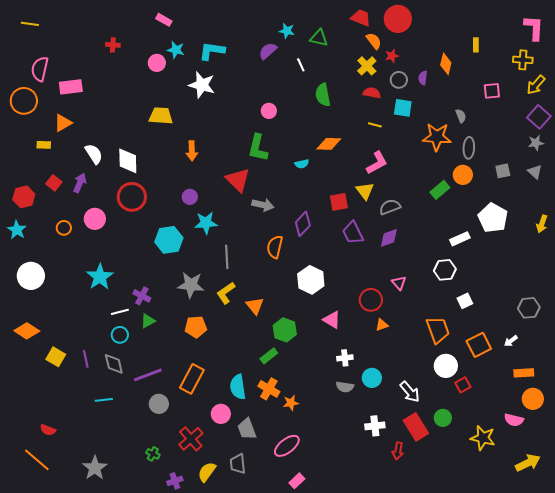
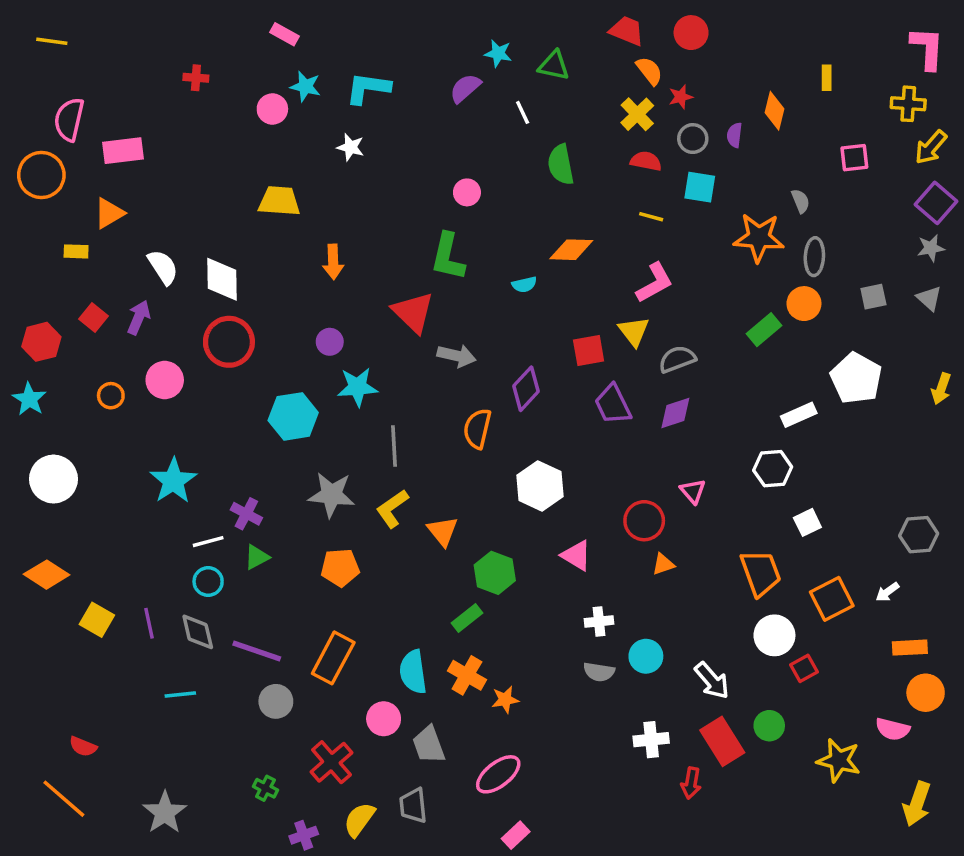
red circle: (398, 19) -> (691, 33), size x0.7
white star: (202, 85) -> (351, 147), size x0.6
purple line: (148, 375) -> (257, 651), turned 40
yellow arrow: (528, 463) -> (917, 804), turned 135

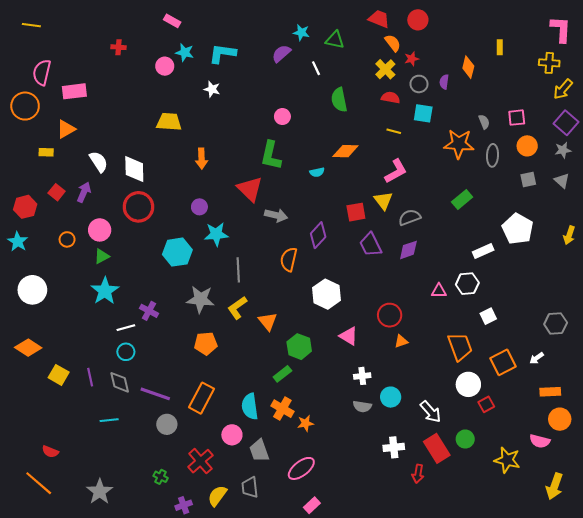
pink square: (854, 158) -> (517, 118), moved
orange circle: (804, 304) -> (527, 146), moved
pink triangle: (693, 491) -> (439, 291), moved, turned -49
green triangle: (257, 557) -> (102, 256), moved

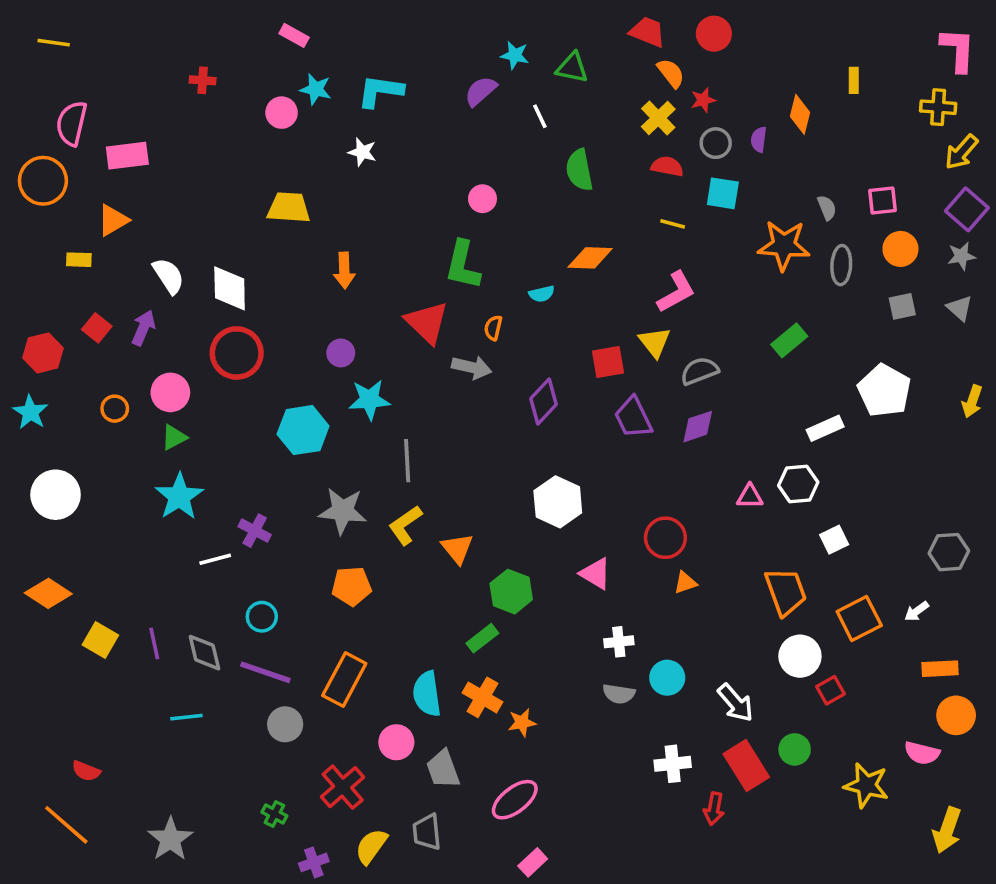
orange semicircle: (289, 259) -> (493, 328), moved, size x0.6
cyan circle: (126, 352) -> (262, 617), moved

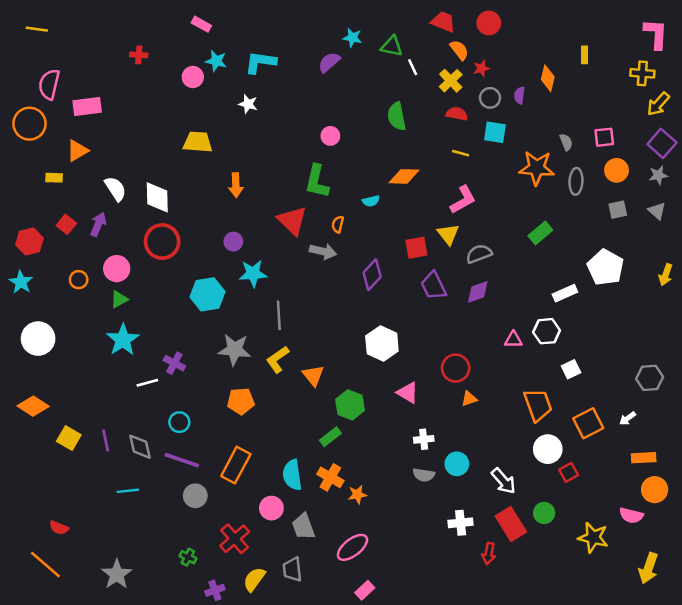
white line: (540, 116) -> (413, 67), moved

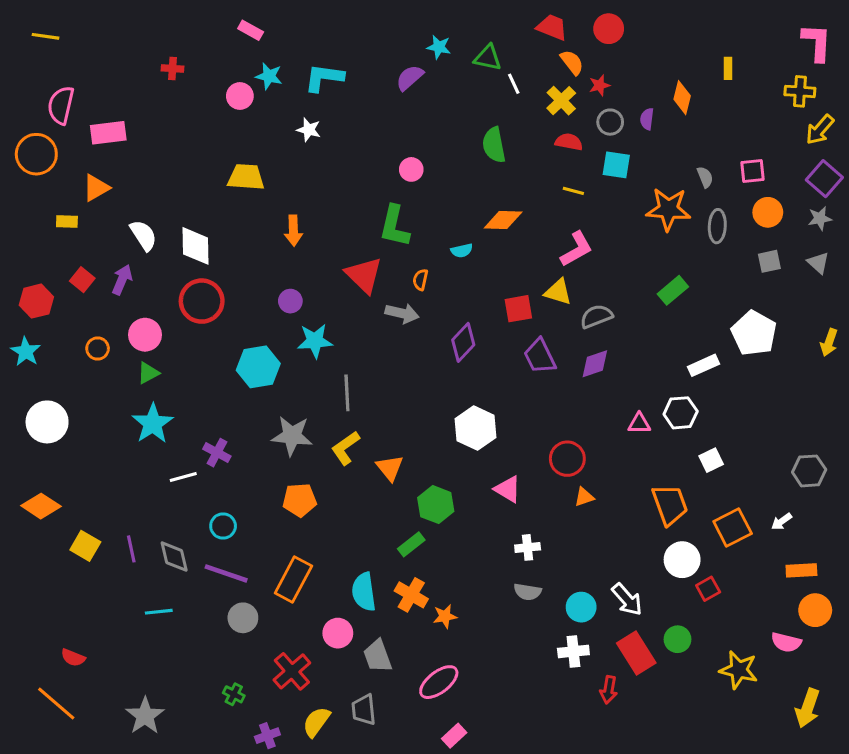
yellow triangle: (448, 234) -> (558, 292), turned -35
cyan circle: (457, 464) -> (581, 607), moved

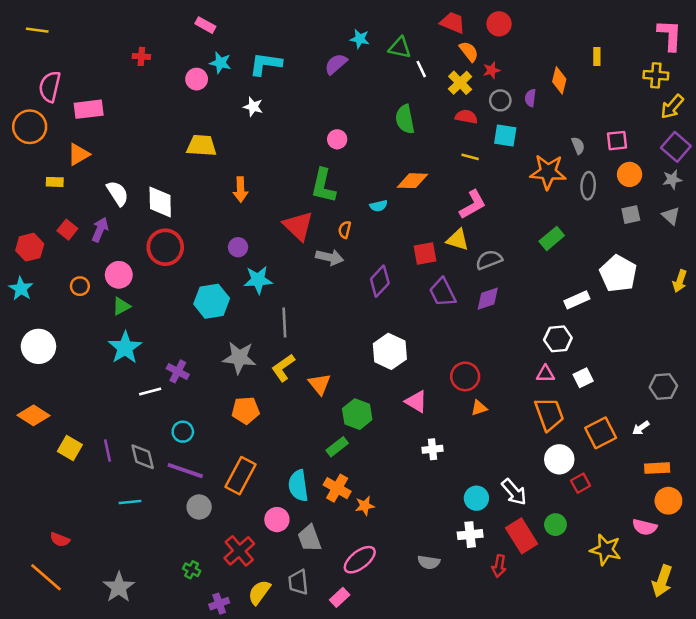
pink triangle: (639, 423) -> (545, 374), moved
gray semicircle: (528, 592) -> (429, 562), moved
pink rectangle: (454, 736) -> (340, 597), moved

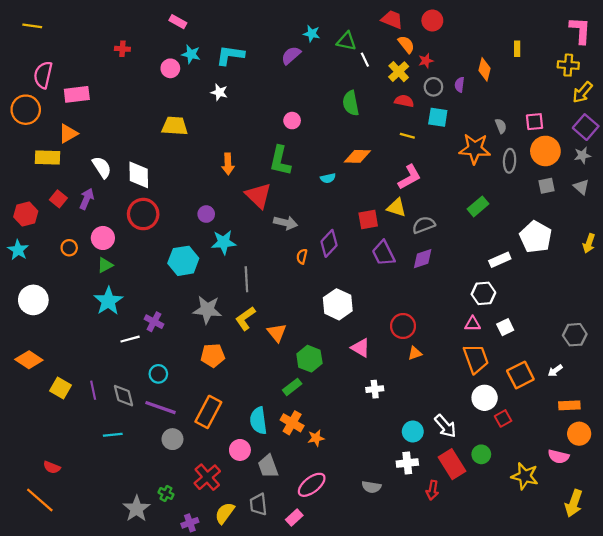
orange circle: (630, 174) -> (545, 151), size x1.4
yellow rectangle: (55, 182) -> (47, 157), size x1.6
orange arrow: (241, 189) -> (228, 164), moved
orange semicircle: (345, 230) -> (302, 256), moved
gray star: (119, 587) -> (137, 509), moved

